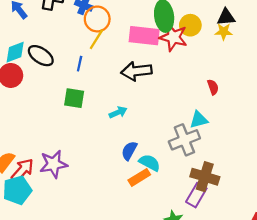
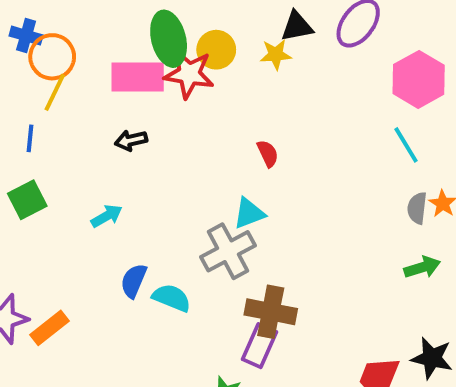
black triangle: (226, 17) -> (297, 26), moved
black arrow: (136, 71) -> (131, 140), size x0.6
green square: (74, 98) -> (27, 200), turned -30
orange rectangle: (139, 177) -> (49, 328), moved

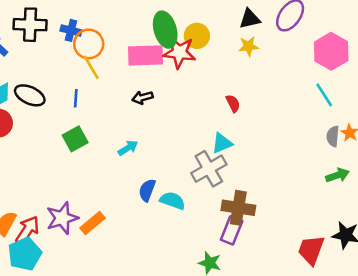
yellow star: (276, 54) -> (248, 46), moved
yellow line: (55, 92) -> (91, 67), turned -55

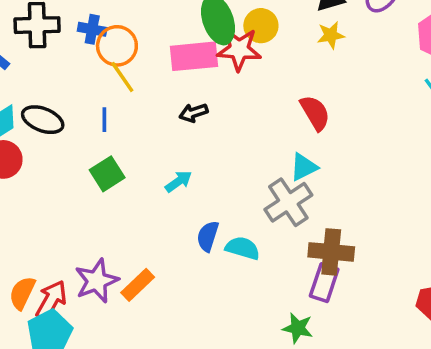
red semicircle: (233, 103) -> (315, 113), size x1.5

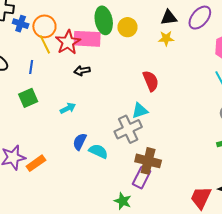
blue cross: (92, 29) -> (21, 24), moved
red star: (239, 49) -> (68, 42), moved, turned 30

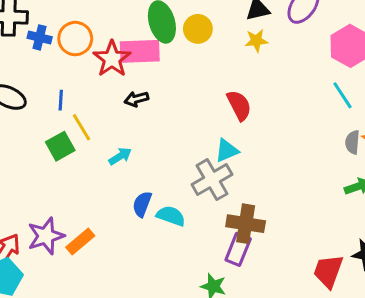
yellow line: (45, 44) -> (82, 127), moved

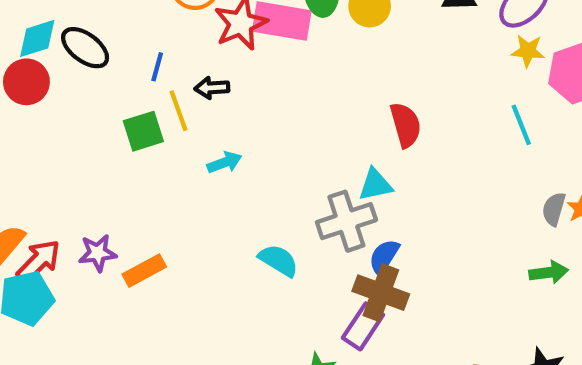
yellow star: (256, 41) -> (528, 51), moved
cyan line: (342, 95) -> (521, 125), moved
black arrow: (136, 99) -> (212, 88), moved
blue semicircle: (142, 204) -> (384, 257), moved
purple star: (46, 236) -> (98, 253), size x0.7

